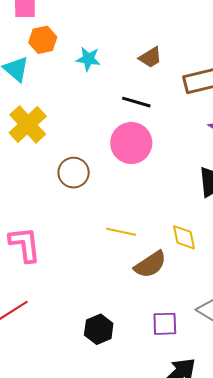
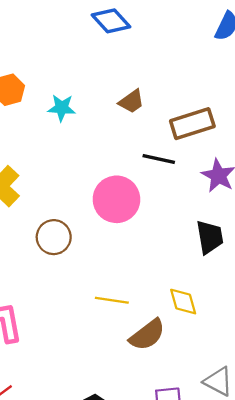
black line: (136, 102) -> (159, 159), moved

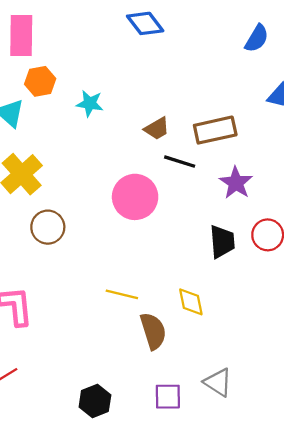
brown trapezoid: (131, 101) -> (157, 129), moved
brown circle: (54, 237) -> (48, 227), moved
brown semicircle: (147, 335) -> (153, 331), turned -75

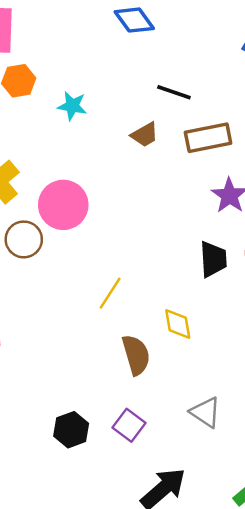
black line: (180, 162) -> (174, 92), moved
pink circle: (135, 197) -> (63, 205), moved
yellow line: (122, 294) -> (110, 293), moved, turned -72
purple square: (168, 397) -> (129, 425), moved, turned 36

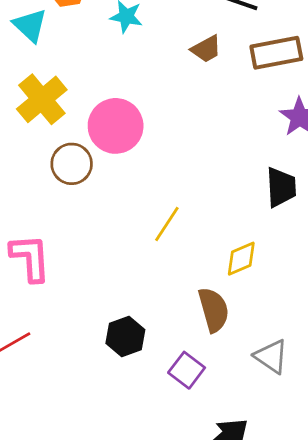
yellow diamond: (178, 324) -> (241, 259), turned 76
brown semicircle: (136, 355) -> (214, 310), moved
black hexagon: (71, 430) -> (125, 336), moved

